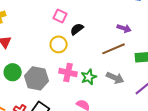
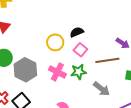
pink square: (60, 16) -> (80, 50), moved
green star: (89, 77) -> (79, 72), moved

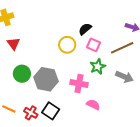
pink cross: (57, 72) -> (79, 83), moved

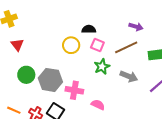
black semicircle: (85, 29) -> (89, 29), turned 40
pink cross: (79, 83) -> (74, 90), moved

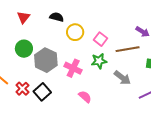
black semicircle: (89, 29) -> (57, 17), moved
pink cross: (74, 90) -> (73, 68), moved

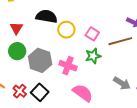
red triangle: (23, 17) -> (16, 28), moved
black semicircle: (57, 17) -> (47, 16), size x1.5
gray arrow: (122, 78) -> (122, 83), moved
pink semicircle: (85, 97) -> (83, 93), size x1.5

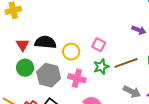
black semicircle: (47, 16) -> (45, 42), moved
yellow circle: (66, 30) -> (71, 52), moved
brown line: (120, 41) -> (126, 63), moved

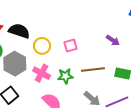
pink square: (99, 45) -> (70, 46), turned 32
green star: (101, 67) -> (65, 76), moved

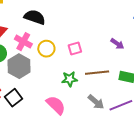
black semicircle: (19, 31) -> (35, 17), moved
pink cross: (42, 73) -> (23, 42), moved

